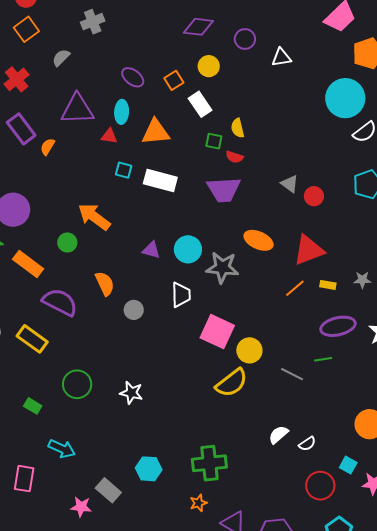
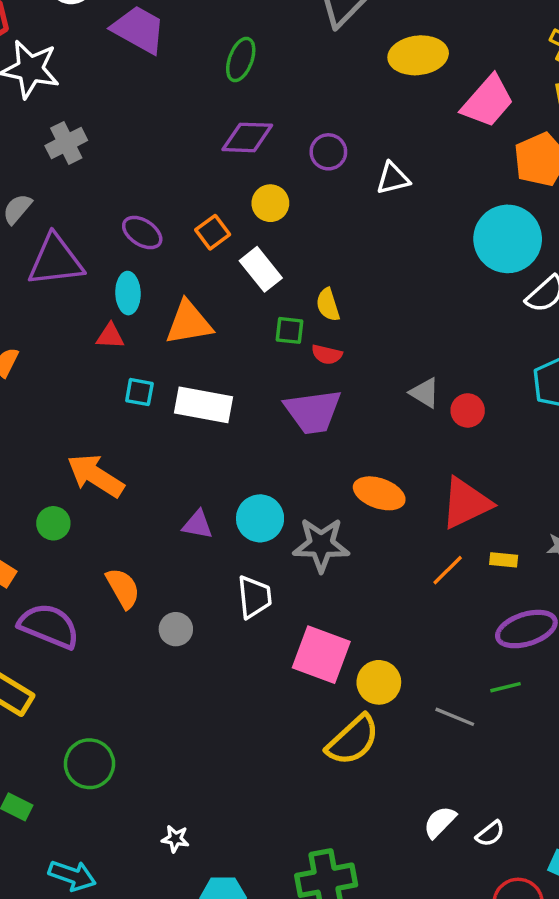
purple triangle: (77, 109) -> (55, 261), moved
white star: (131, 393) -> (175, 839), moved, size x0.7

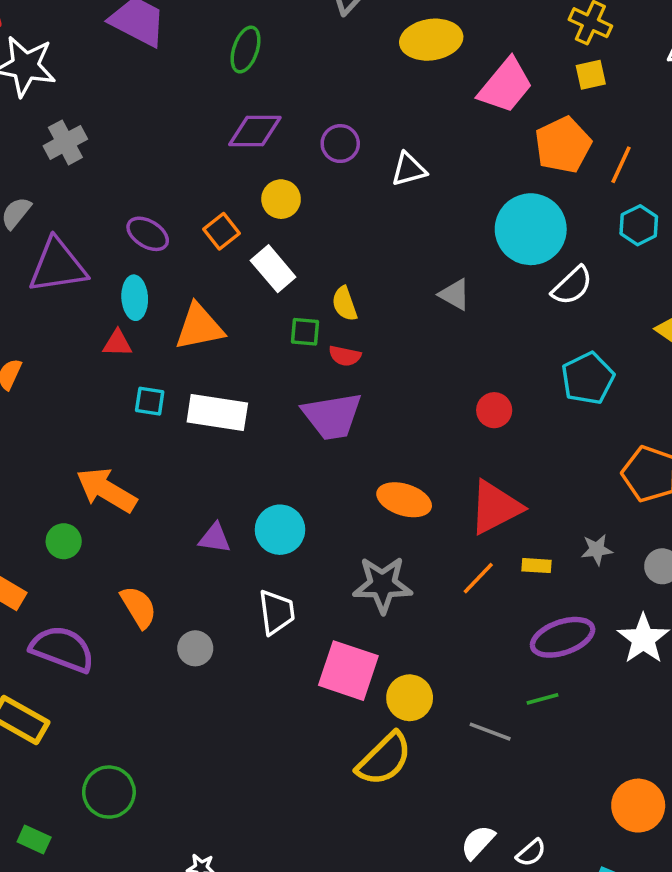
gray triangle: (425, 393) -> (455, 294), moved
gray star: (321, 545) -> (383, 585), moved

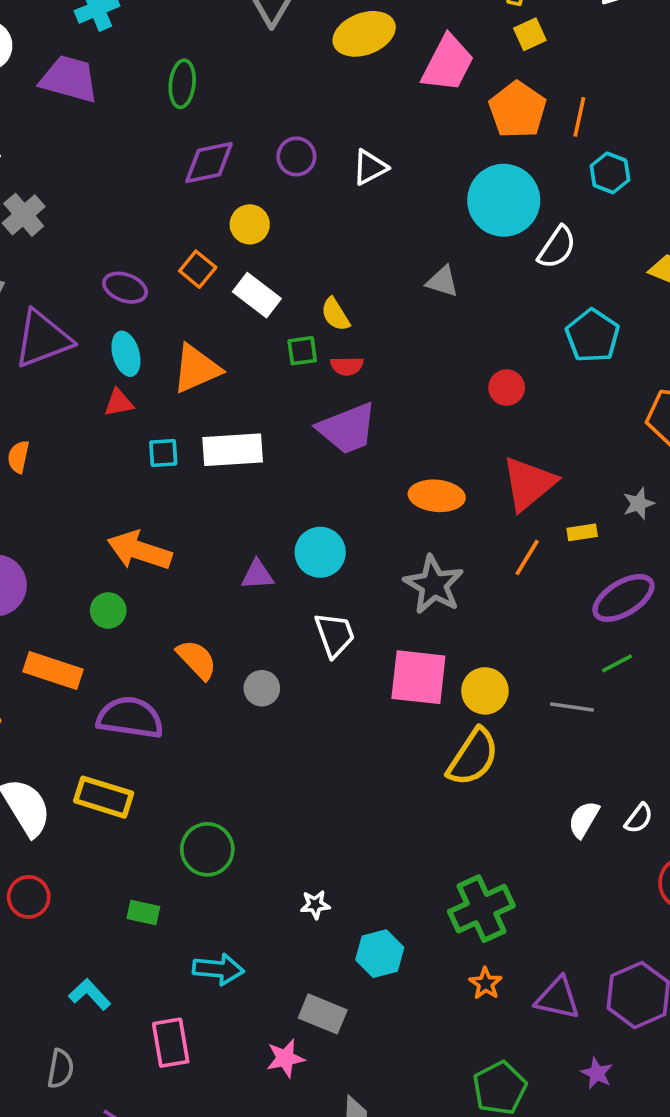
gray star: (383, 585) -> (434, 585), turned -30

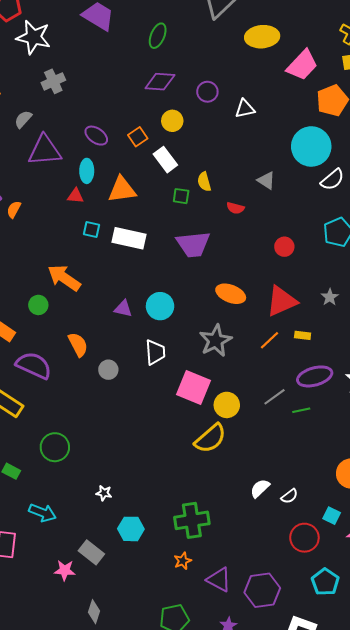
red semicircle: (347, 366) -> (235, 208), moved
gray star: (638, 504) -> (330, 297), moved, turned -30
gray line: (572, 707) -> (275, 397), moved, turned -60

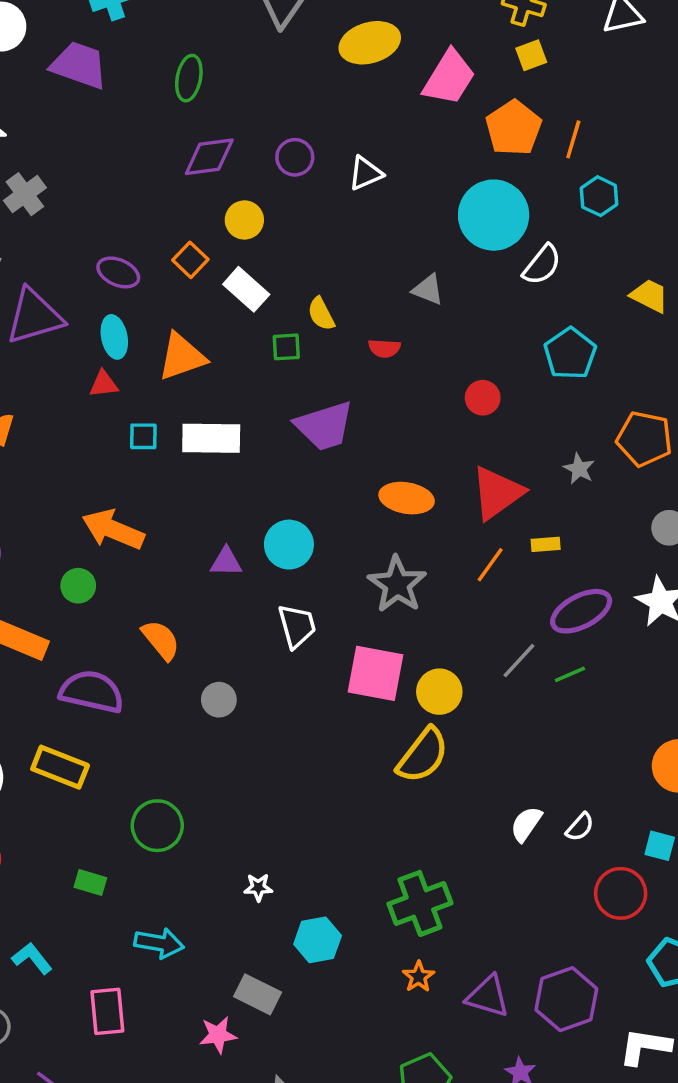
gray circle: (108, 370) -> (219, 700), moved

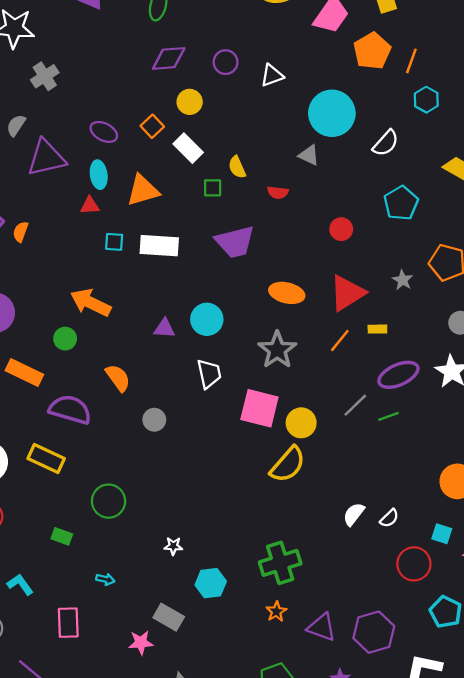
cyan circle: (494, 215) -> (332, 113), moved
cyan arrow: (159, 943) -> (105, 579), size x0.6

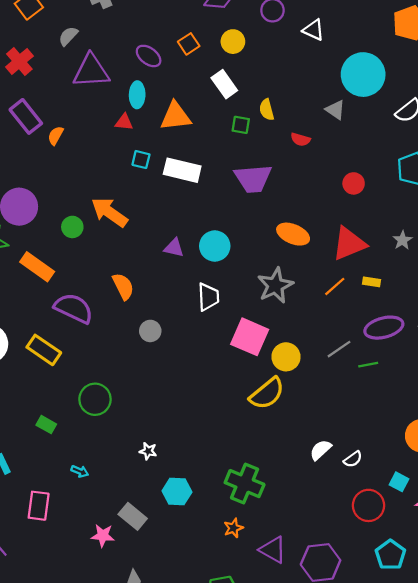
white triangle: (272, 75) -> (313, 30), turned 35
orange square: (152, 126) -> (189, 44), moved
green circle: (65, 339) -> (72, 227), moved
green cross: (280, 563) -> (245, 484), turned 30

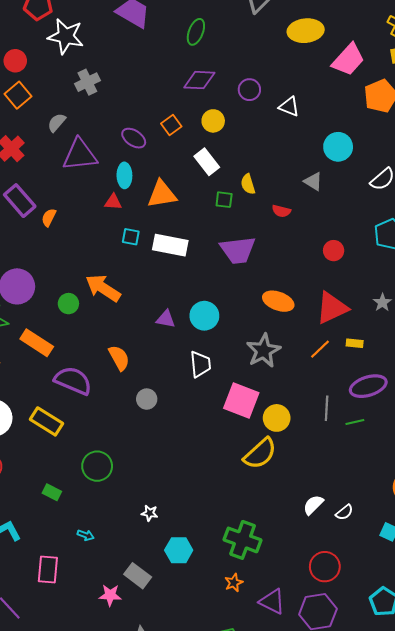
cyan circle: (363, 75) -> (338, 147), size x0.7
gray line: (339, 349) -> (327, 408), turned -50
red circle: (369, 505) -> (325, 567), moved

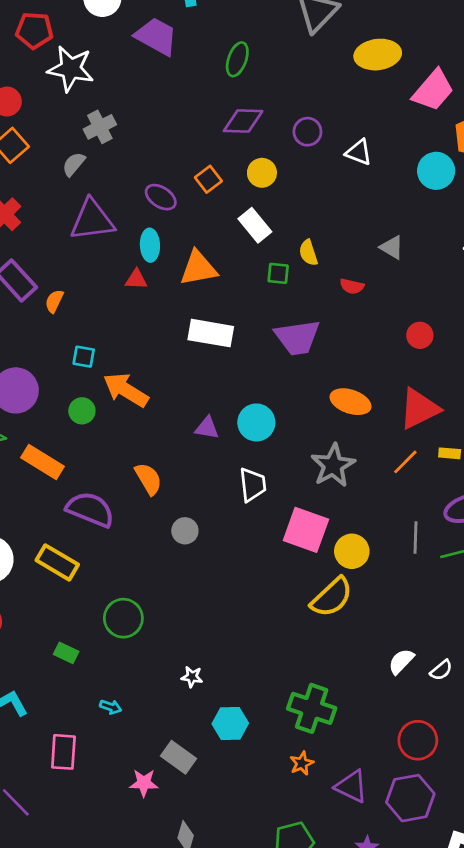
gray semicircle: (57, 123) -> (74, 164), moved
cyan circle: (338, 147) -> (436, 171), moved
cyan square: (131, 237) -> (84, 357), moved

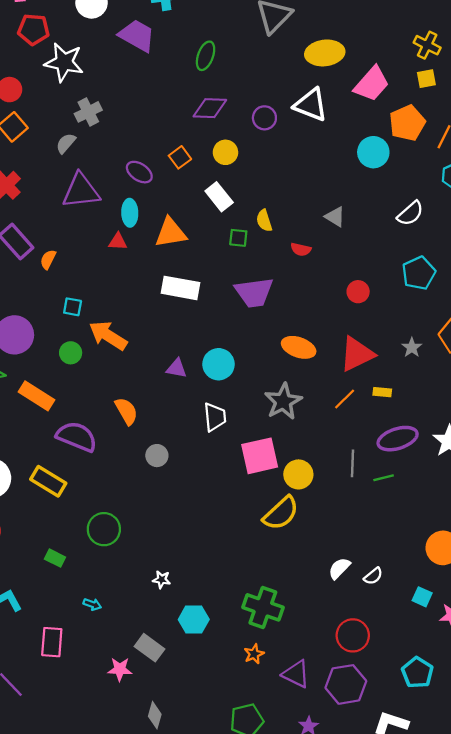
white triangle: (359, 152) -> (311, 105), moved, size x1.5
pink square: (306, 530) -> (260, 456), turned -33

